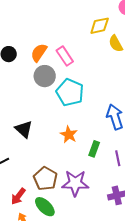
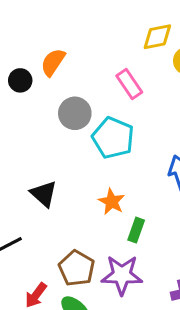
orange semicircle: (39, 53) -> (53, 62), moved
pink rectangle: (65, 56) -> (129, 84), moved
green rectangle: (94, 149) -> (136, 230), moved

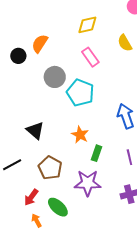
yellow diamond: (157, 37) -> (87, 25), moved
brown pentagon: (77, 268) -> (50, 168), moved

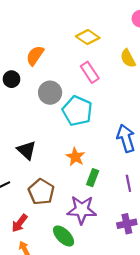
yellow diamond: (87, 25) -> (88, 37), turned 45
black circle: (18, 56) -> (11, 79), moved
green ellipse: (58, 207) -> (64, 236), moved

